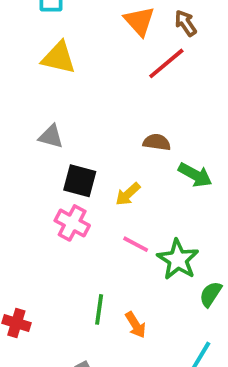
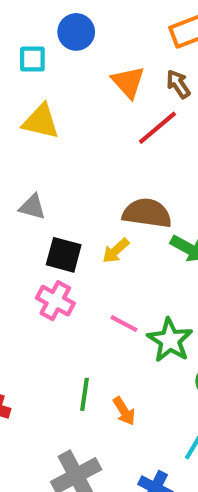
brown semicircle: (157, 142) -> (147, 213), size x1.6
yellow arrow: (128, 194) -> (116, 251), moved

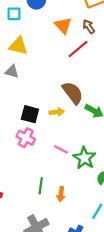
gray triangle: (32, 207) -> (12, 71), moved
brown semicircle: (147, 213) -> (73, 93), turned 45
yellow arrow: (116, 251) -> (57, 112), turned -144
orange arrow: (124, 411) -> (61, 194), turned 40

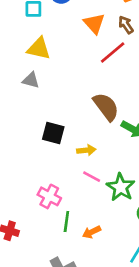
yellow arrow: (57, 112) -> (86, 150), moved
pink cross: (26, 138) -> (49, 196), moved
orange arrow: (61, 194) -> (92, 232), turned 56

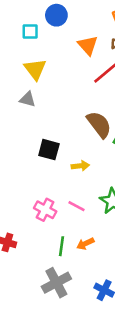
yellow triangle: (39, 49) -> (35, 69), turned 40
pink line: (92, 177) -> (77, 206), moved
green line: (66, 222) -> (61, 246), moved

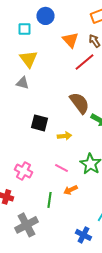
pink cross: (45, 210) -> (24, 171), moved
orange arrow: (85, 244) -> (70, 190), moved
gray cross: (56, 283) -> (26, 225), moved

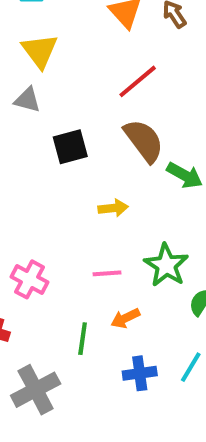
red line: (84, 62) -> (138, 81), moved
black square: (40, 123) -> (70, 147), moved, turned -30
pink line: (62, 168) -> (107, 273), turned -32
blue cross: (84, 235) -> (140, 373), moved, turned -35

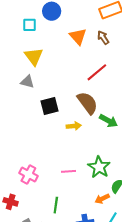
red line: (138, 81) -> (97, 72), moved
yellow arrow: (113, 208) -> (74, 126), moved
orange arrow: (125, 318) -> (102, 199), moved

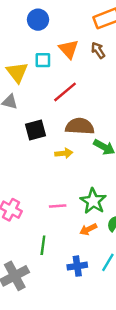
cyan square: (29, 25) -> (43, 60), moved
red line: (97, 72) -> (65, 92), moved
brown semicircle: (87, 103) -> (80, 126), turned -50
orange arrow: (102, 199) -> (88, 229), moved

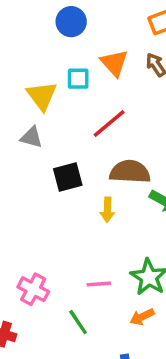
yellow arrow: (64, 153) -> (107, 210), turned 98
green line: (43, 245) -> (78, 322), moved, turned -42

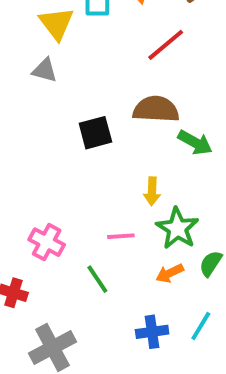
red line: (109, 123) -> (166, 45), moved
black square: (68, 177) -> (95, 133), moved
yellow arrow: (107, 210) -> (152, 191), moved

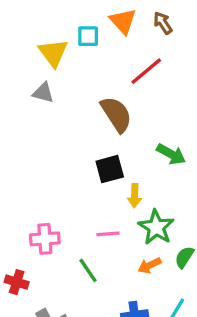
brown semicircle: (156, 109) -> (116, 114), moved, turned 54
black square: (95, 133) -> (110, 169), moved
pink cross: (47, 242) -> (45, 239), turned -32

